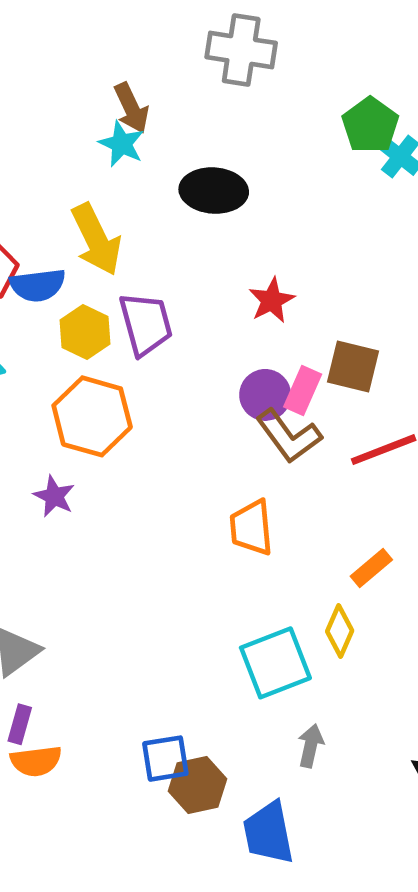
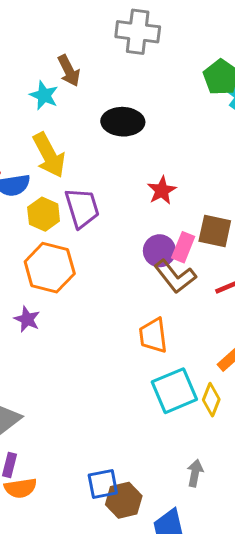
cyan star: (122, 144) -> (44, 95), moved
cyan square: (275, 663) -> (174, 391), moved

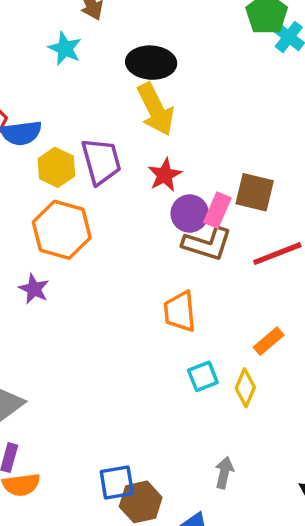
cyan star: (44, 95) -> (65, 49), moved
yellow arrow: (49, 155) -> (156, 109), moved
red star: (162, 190) -> (165, 175), moved
brown L-shape: (175, 276) -> (207, 244), turned -36
cyan square: (174, 391) -> (203, 376), size x0.6

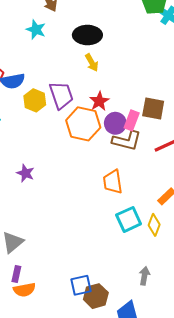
yellow arrow: (156, 109) -> (92, 63), size x0.6
orange hexagon: (62, 230) -> (83, 124), moved
cyan square: (203, 376) -> (129, 219), size x1.4

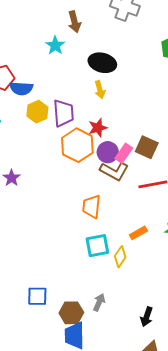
brown hexagon: (96, 296) -> (71, 313), moved

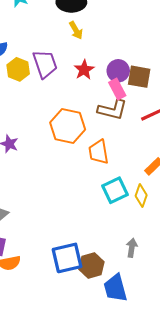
orange hexagon: (77, 145) -> (68, 126), moved
purple circle: (108, 152) -> (118, 71), moved
pink rectangle: (124, 153) -> (117, 89), turned -48
blue square: (37, 296) -> (67, 258), size x1.4
brown hexagon: (71, 313) -> (91, 265), moved

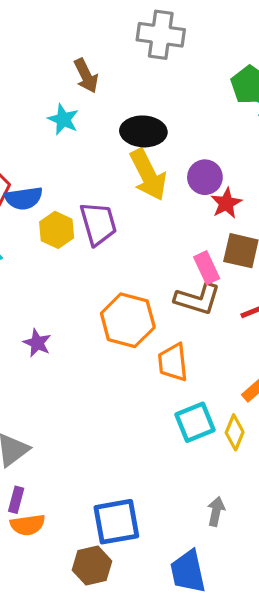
yellow arrow: (76, 30) -> (148, 175), size x1.8
red star: (84, 70) -> (226, 203), moved
purple circle: (118, 71) -> (205, 177), moved
brown hexagon: (91, 265) -> (92, 566), moved

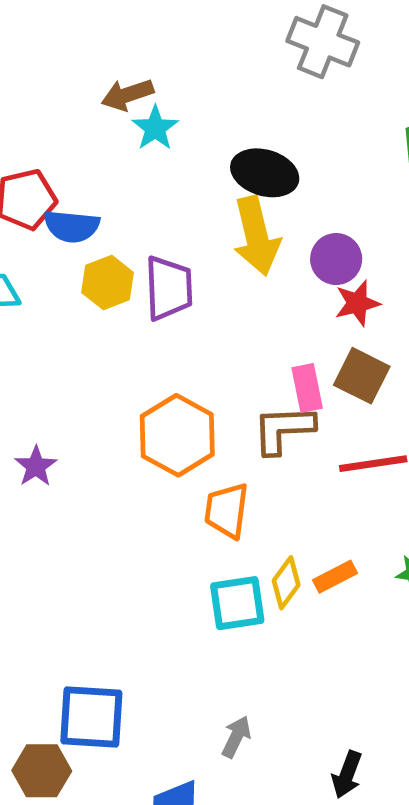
brown arrow: (86, 76) -> (127, 95), moved, turned 84
brown L-shape: (198, 299) -> (283, 429), turned 147
purple star: (37, 343) -> (36, 466), moved
yellow diamond: (235, 432) -> (286, 583), moved

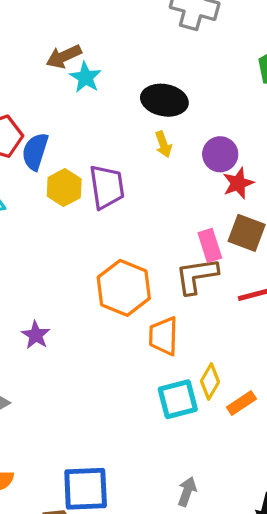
blue semicircle: (72, 226) -> (35, 151), turned 108
yellow arrow: (256, 236) -> (163, 144), size x0.5
purple star: (36, 466) -> (36, 335), moved
orange rectangle: (335, 577) -> (241, 403), moved

